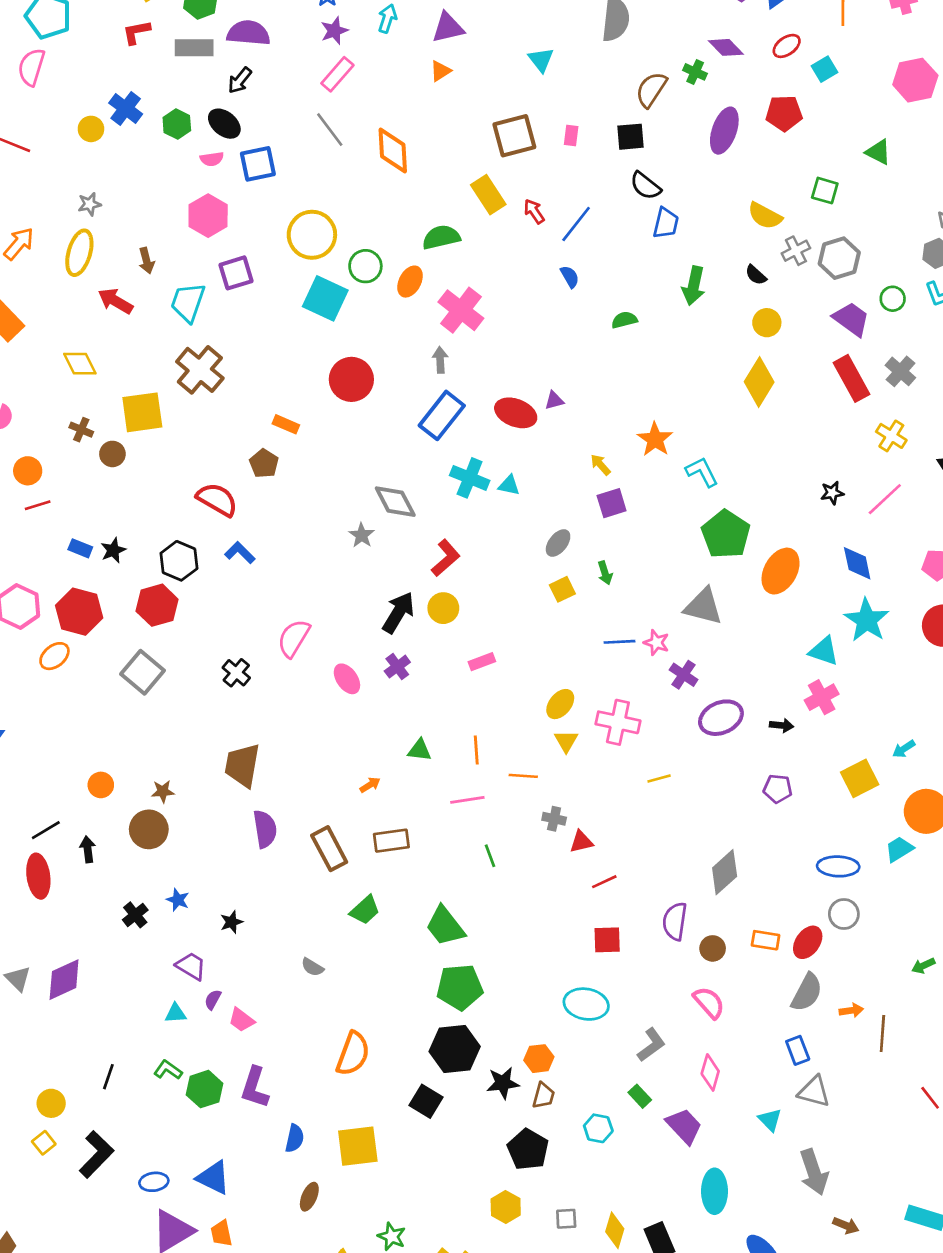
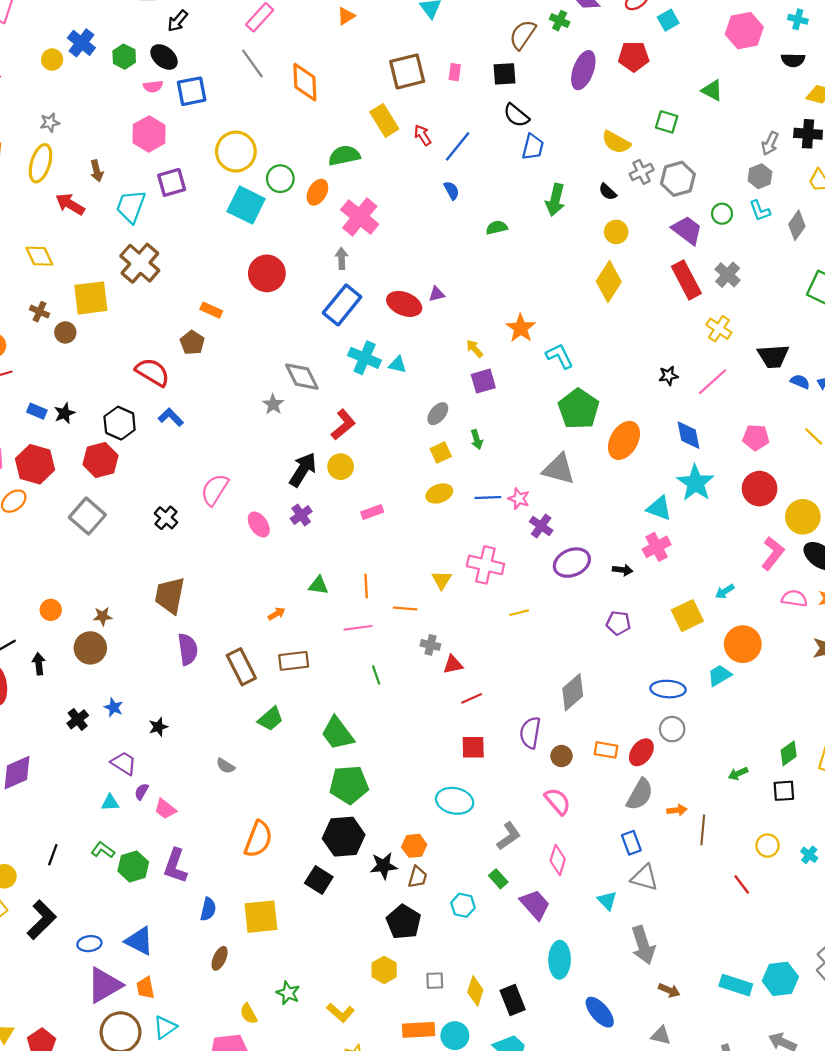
yellow ellipse: (560, 704) -> (439, 493), moved, turned 30

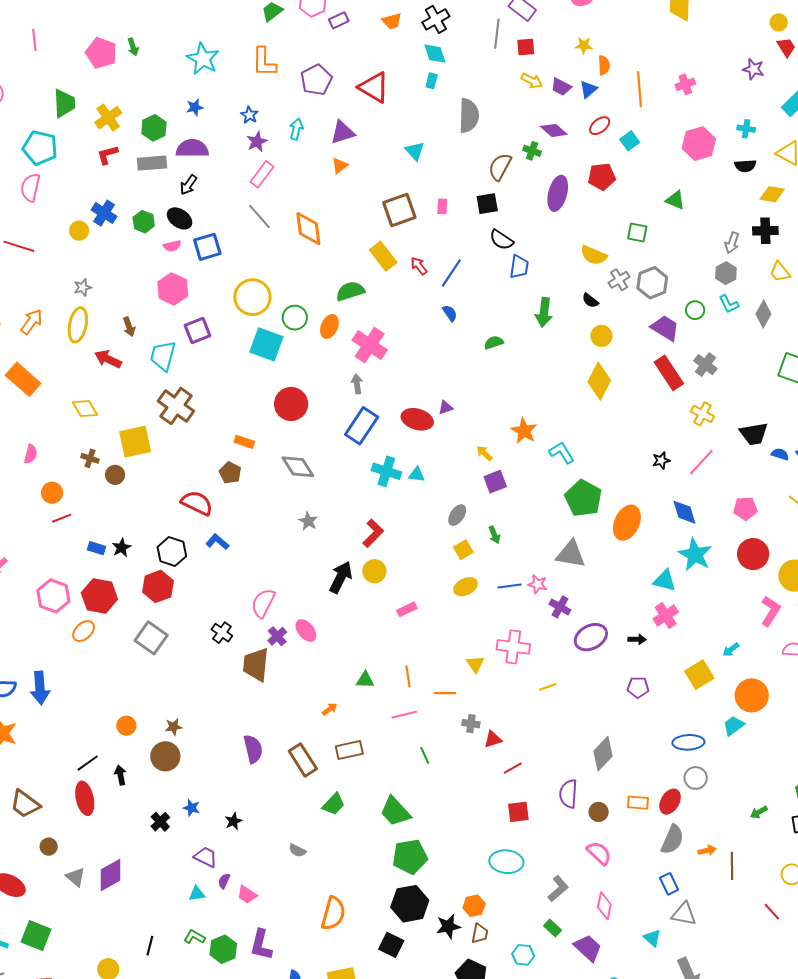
gray diamond: (302, 377) -> (298, 467), moved
purple cross: (301, 515) -> (277, 636), moved
brown trapezoid: (170, 595) -> (256, 665), moved

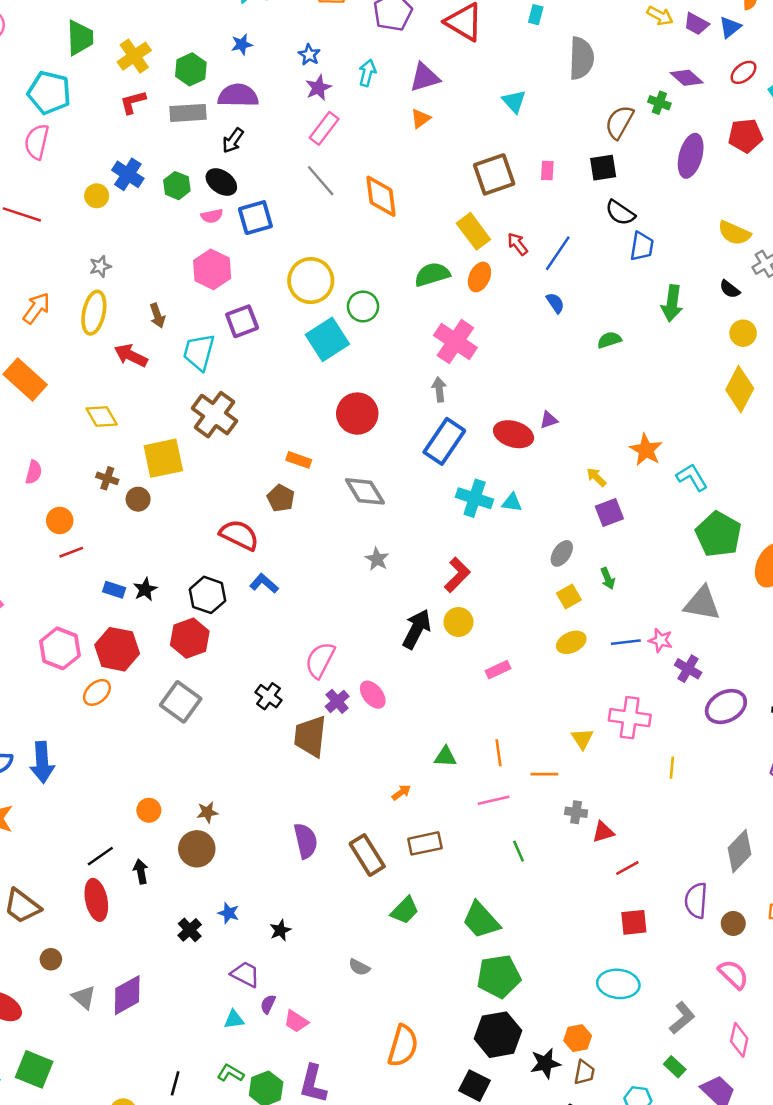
orange ellipse: (329, 326) -> (479, 277), moved
cyan square: (266, 344) -> (327, 339), turned 36
yellow line: (548, 687) -> (672, 768), turned -66

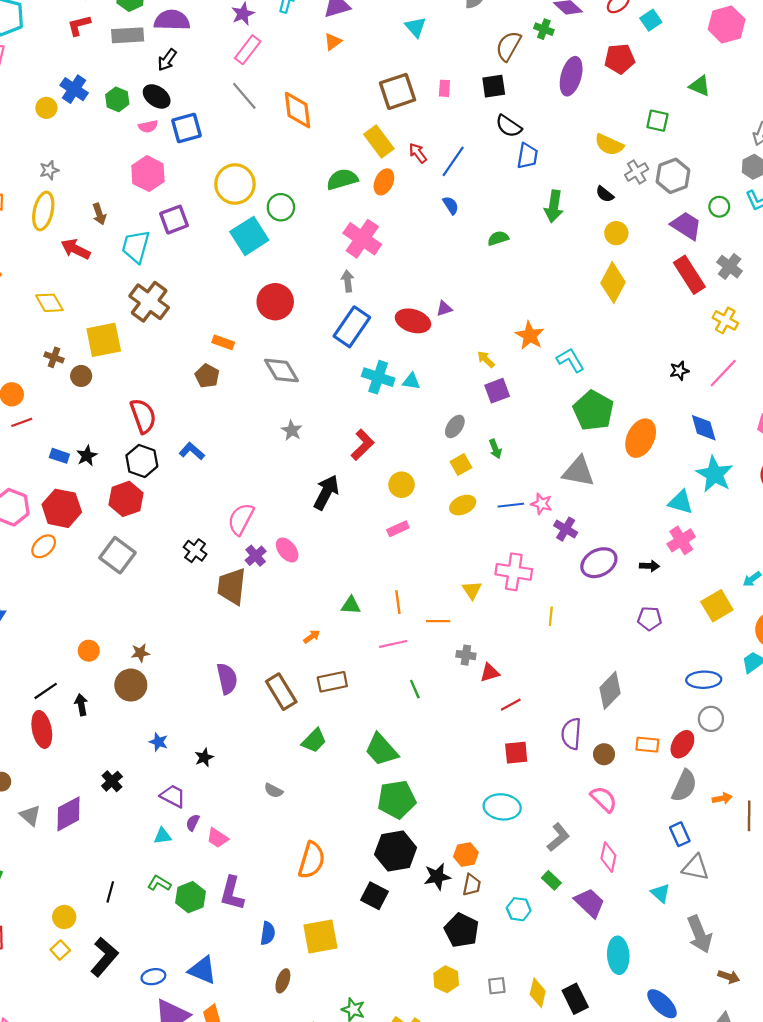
red semicircle: (239, 535) -> (143, 416), moved, turned 44
yellow circle: (458, 622) -> (402, 485), moved
black cross: (190, 930) -> (112, 781), moved

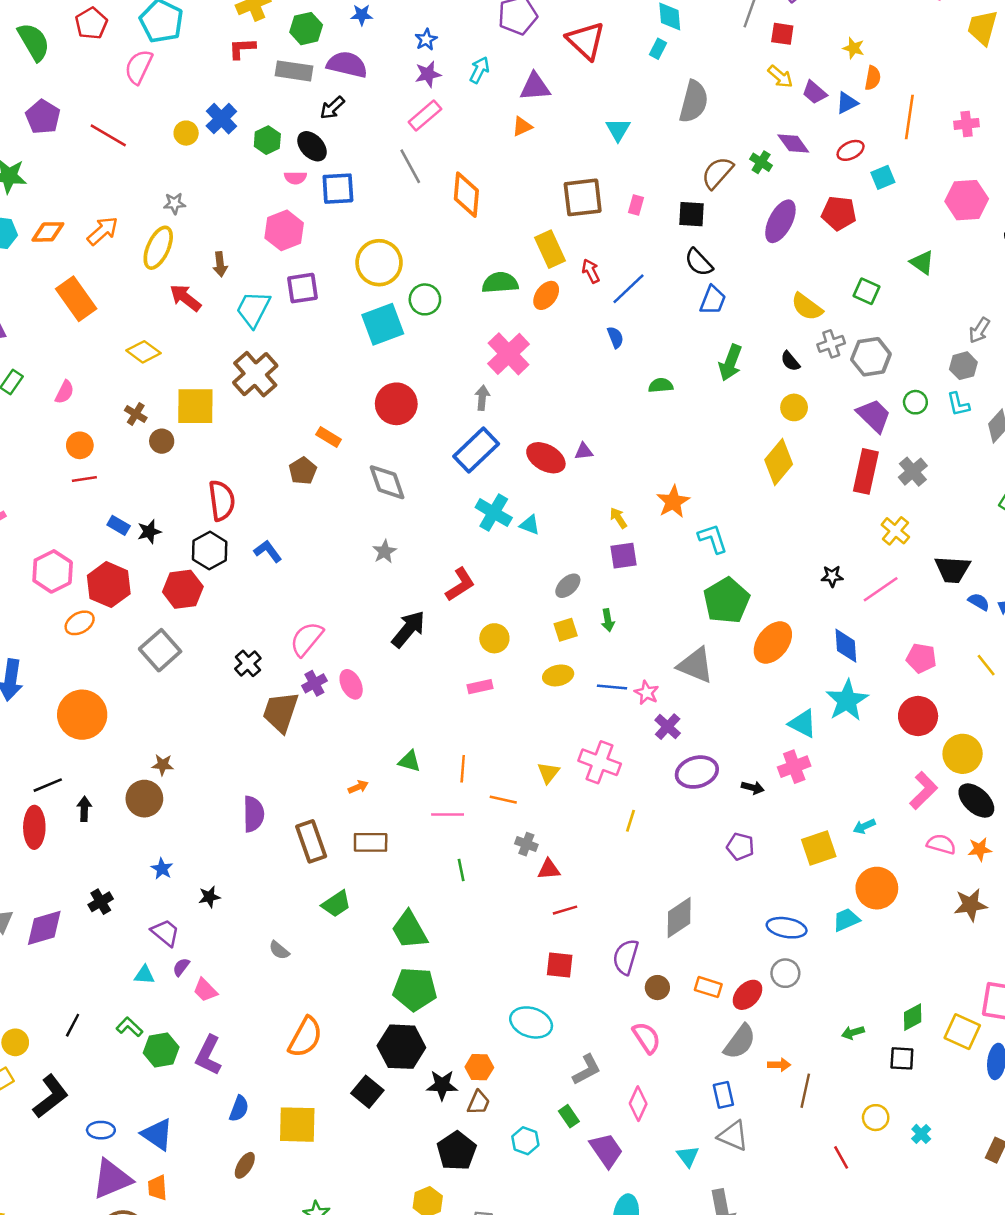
red rectangle: (689, 275) -> (866, 471), turned 33
yellow diamond: (49, 303) -> (143, 352), turned -36
orange circle: (89, 651) -> (82, 715), moved, size x2.0

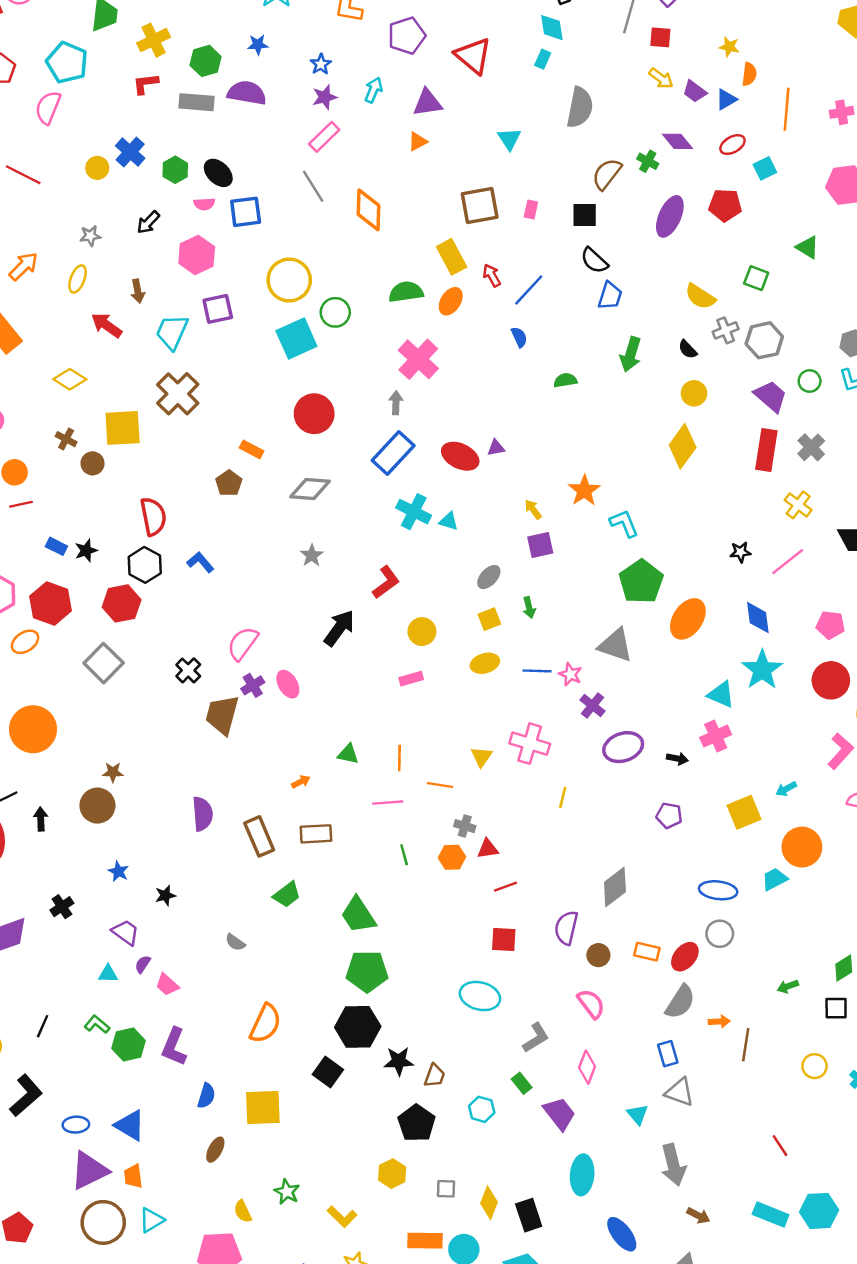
black arrow: (332, 108) -> (148, 222), moved
yellow ellipse: (158, 248) -> (78, 279), size x0.7
gray diamond: (387, 482) -> (310, 489), turned -63
orange hexagon: (479, 1067) -> (452, 857), moved
red line: (841, 1157) -> (780, 1146), moved

